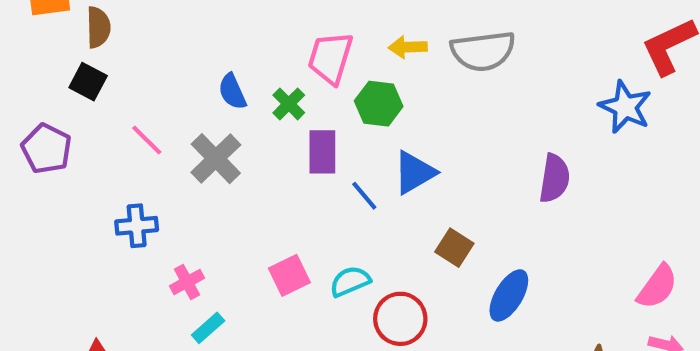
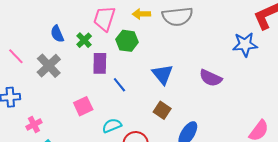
blue star: (625, 107) -> (245, 44), turned -30
blue triangle: (414, 172) -> (163, 74), moved, turned -40
purple semicircle: (554, 178) -> (211, 78), turned 105
pink square: (289, 275) -> (83, 106), moved

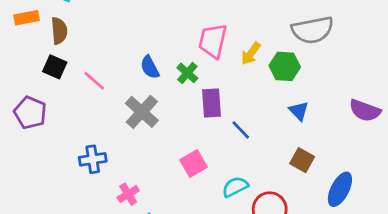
yellow arrow: (141, 14) -> (251, 53), moved, turned -48
green hexagon: (127, 41) -> (285, 66), moved
pink line: (16, 56) -> (94, 81), moved
blue triangle: (163, 74) -> (299, 111), size x0.7

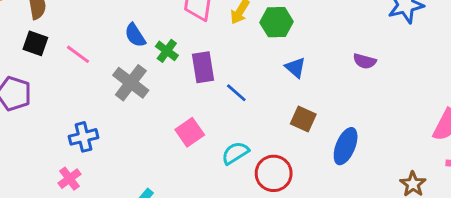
green cross: (187, 73) -> (167, 51), moved
purple semicircle: (365, 110) -> (365, 61), size x0.7
pink cross: (128, 194) -> (69, 179), moved

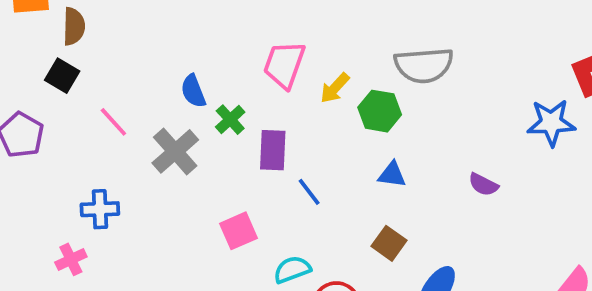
pink line: (78, 54) -> (113, 122), moved
blue triangle: (295, 68) -> (392, 175), turned -45

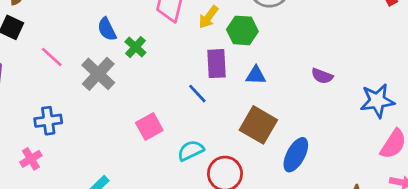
blue star: (551, 123) -> (377, 101), moved
purple rectangle: (273, 150) -> (216, 64), moved
brown square: (389, 243) -> (258, 125), size x1.5

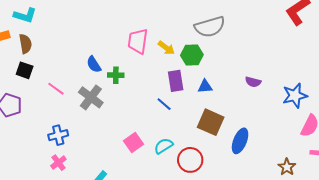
yellow arrow: (209, 17) -> (166, 48), turned -84
green cross: (135, 47) -> (116, 75), turned -35
pink square: (149, 126) -> (134, 142), moved
pink cross: (31, 159) -> (58, 163), moved

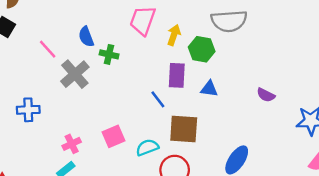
yellow arrow: (166, 48) -> (174, 35), turned -120
pink line: (56, 89) -> (48, 49), moved
brown square: (211, 122) -> (184, 129), moved, turned -32
pink cross: (58, 163) -> (72, 144), moved

